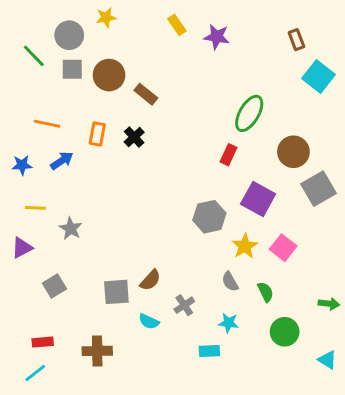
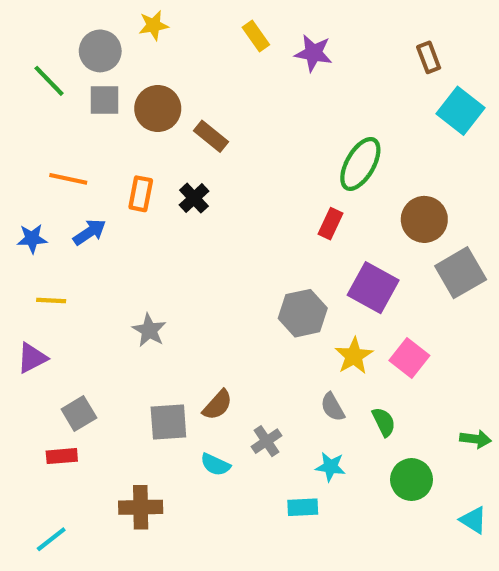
gray star: (71, 228) -> (149, 330), moved
red rectangle: (43, 342) -> (62, 456), moved

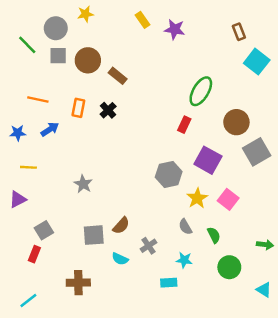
red rectangle: (62, 456) -> (34, 254), turned -63

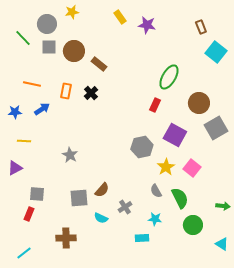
gray square: (44, 230) -> (37, 194), turned 35
green semicircle: (214, 235) -> (180, 198), size x1.5

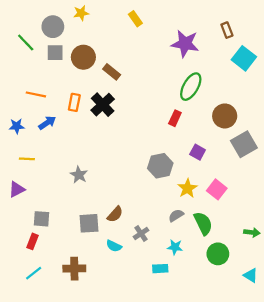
purple star: (147, 25) -> (185, 44), moved, size x1.4
black cross: (91, 93) -> (103, 105), size x1.5
purple square: (175, 135) -> (198, 152), size x0.6
gray semicircle: (156, 191) -> (176, 215), turned 88
cyan line: (24, 253) -> (34, 273), moved

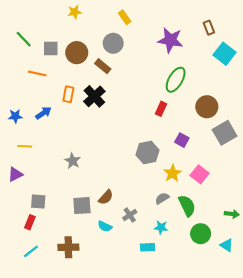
gray circle: (53, 27) -> (113, 43), moved
orange line: (36, 94) -> (37, 73), moved
cyan triangle: (251, 275) -> (227, 245), moved

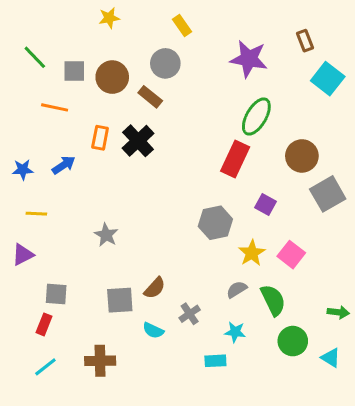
red rectangle: (161, 109) -> (235, 159), size x1.6

